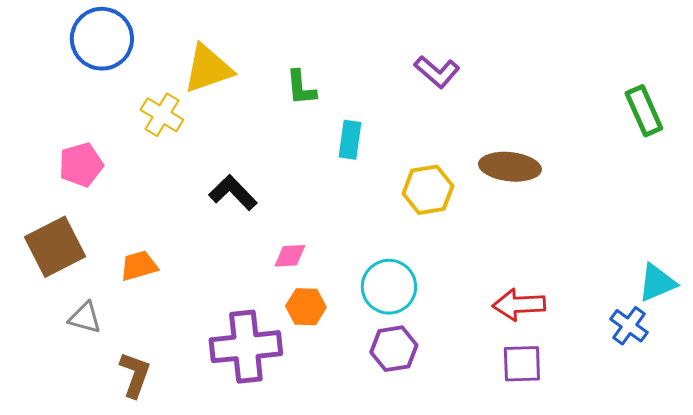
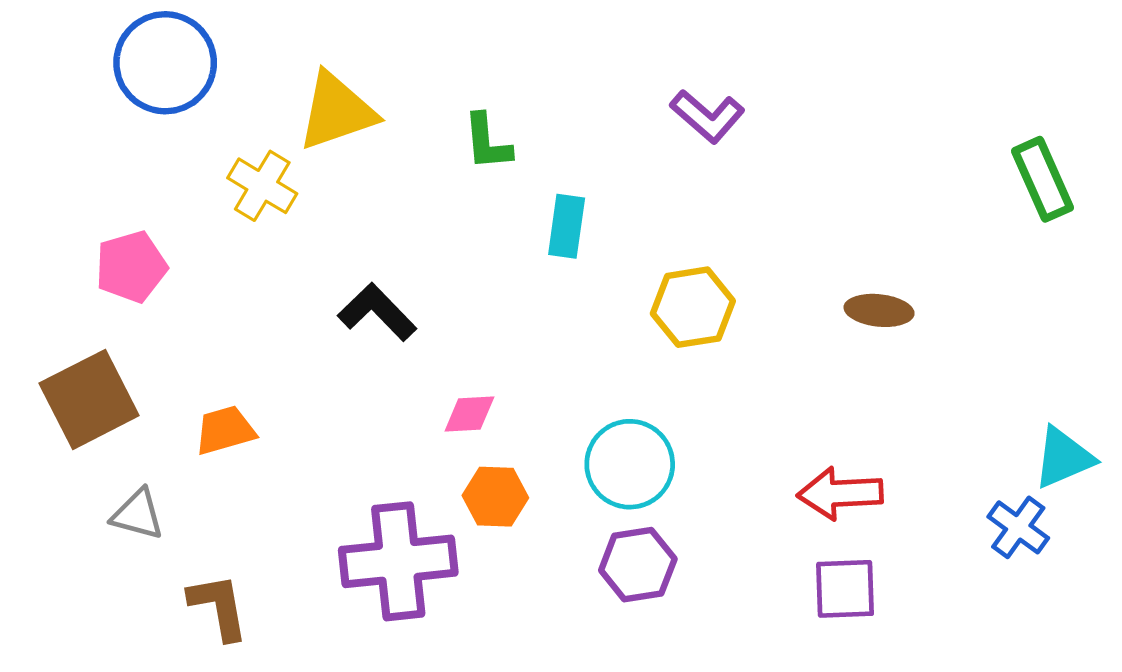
brown ellipse: (510, 167) -> (879, 310), moved, size x0.7
brown L-shape: (135, 375) -> (219, 607), turned -30

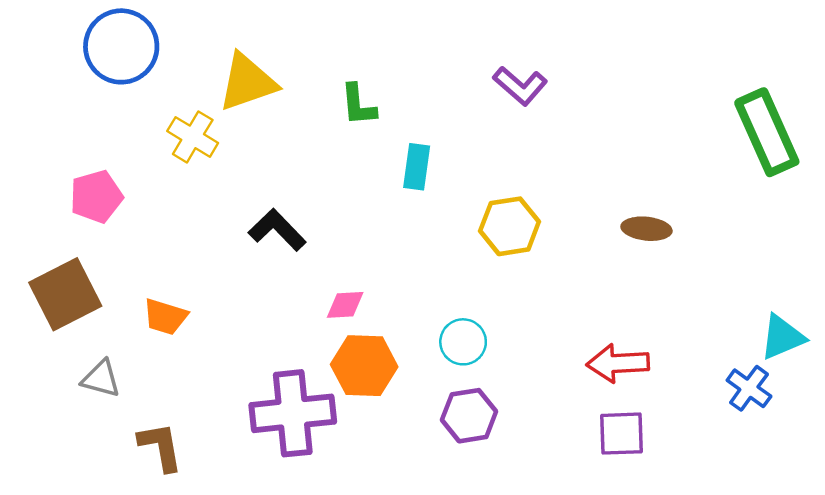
green rectangle: (1043, 179) -> (767, 132), size x1.4
orange trapezoid: (225, 430) -> (165, 317), turned -147
cyan circle: (630, 464) -> (463, 342), size x0.7
orange hexagon: (495, 497) -> (364, 366), size x1.4

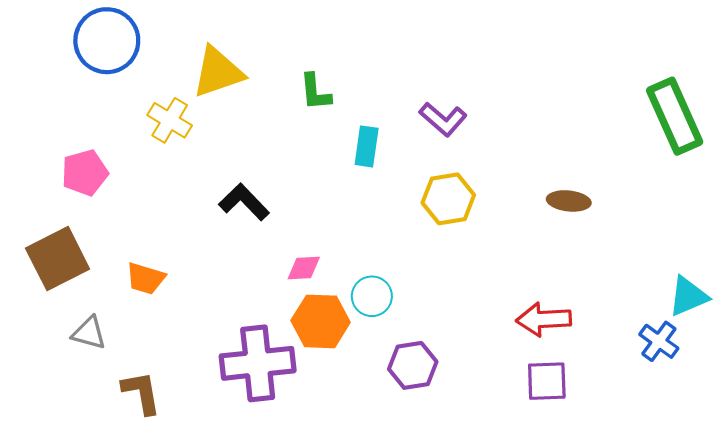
purple L-shape: (520, 86) -> (443, 119), moved
cyan circle: (463, 342) -> (372, 296), moved

